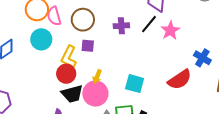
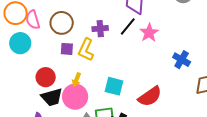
yellow L-shape: (69, 57) -> (86, 50), moved
red semicircle: (180, 80) -> (150, 96), moved

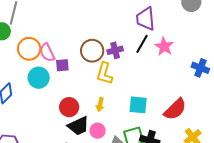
brown circle: (62, 23) -> (92, 51), moved
purple square: (67, 49) -> (62, 65), moved
pink circle: (75, 97) -> (98, 131), moved, size x0.6

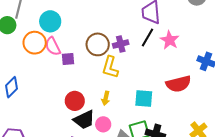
cyan circle: (39, 78) -> (50, 21), moved
red semicircle: (175, 109) -> (178, 84), moved, turned 30

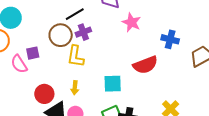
black line: (148, 37) -> (75, 14), moved, turned 36
pink semicircle: (53, 46) -> (19, 64), moved

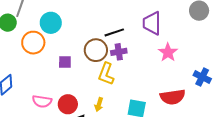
pink semicircle: (19, 64) -> (42, 101), moved, turned -60

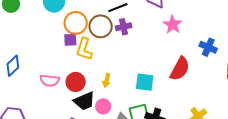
orange circle: (33, 43) -> (76, 23), moved
yellow L-shape: (106, 74) -> (84, 49), moved
red semicircle: (173, 97) -> (180, 69), turned -50

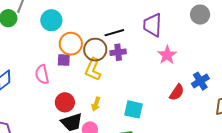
blue cross: (208, 47) -> (200, 81), turned 30
yellow L-shape: (84, 49) -> (93, 69), moved
red semicircle: (180, 69) -> (177, 92), moved, size x0.7
pink semicircle: (50, 80) -> (42, 75), moved, turned 66

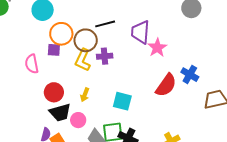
purple trapezoid: (152, 25) -> (140, 32), moved
purple cross: (118, 52) -> (105, 56), moved
blue cross: (200, 81) -> (190, 75), turned -30
red semicircle: (177, 92) -> (166, 85), size x1.4

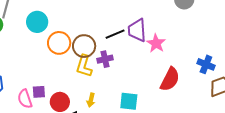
black line: (105, 24) -> (115, 34), moved
purple square: (54, 50) -> (39, 92), moved
pink semicircle: (32, 64) -> (25, 99), moved
blue cross: (190, 75) -> (206, 64), moved

